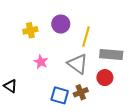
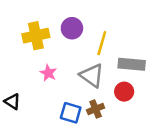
yellow cross: (30, 30) -> (36, 36), size x1.5

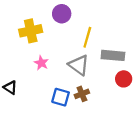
purple circle: (72, 28) -> (62, 14), moved
red circle: (124, 92) -> (124, 79), moved

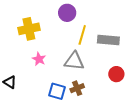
purple circle: (62, 14) -> (67, 13), moved
gray rectangle: (113, 55) -> (108, 40), moved
gray triangle: (79, 65) -> (74, 61), turned -30

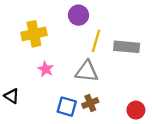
red circle: (116, 74) -> (136, 110), moved

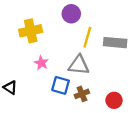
blue square: (67, 107) -> (61, 85), moved
red circle: (136, 110) -> (114, 100), moved

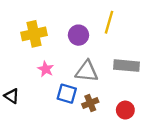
purple circle: (71, 14) -> (78, 35), moved
yellow line: (87, 37) -> (109, 22), moved
gray rectangle: (115, 43) -> (127, 66), moved

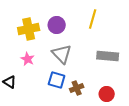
purple circle: (78, 35) -> (57, 25), moved
pink star: (46, 69) -> (28, 59), moved
gray triangle: (87, 71) -> (62, 54), moved, turned 40

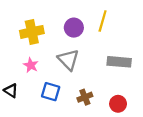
purple circle: (57, 25) -> (74, 28), moved
blue square: (57, 80) -> (51, 92), moved

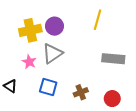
purple circle: (74, 28) -> (54, 26), moved
gray triangle: (68, 60) -> (52, 53), moved, turned 40

